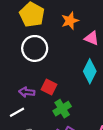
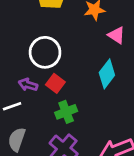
white circle: (35, 48) -> (45, 52), moved

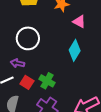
red square: (55, 83) -> (27, 82), moved
green cross: (66, 112) -> (47, 81), turned -35

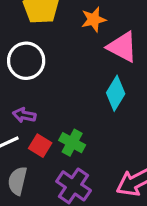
pink triangle: (79, 22) -> (122, 47), size x1.5
white circle: (28, 38) -> (26, 61), moved

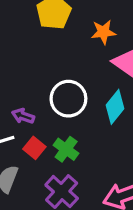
white circle: (26, 61) -> (68, 99), moved

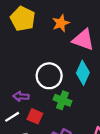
green cross: (66, 149) -> (62, 100), moved

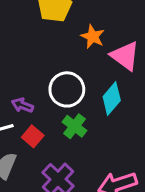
orange star: (61, 23) -> (93, 37), moved, turned 30

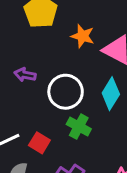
purple arrow: (22, 105) -> (25, 75), moved

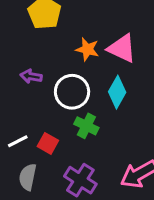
orange star: (83, 36) -> (87, 49), moved

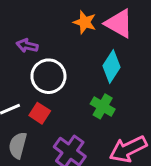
white circle: (72, 92) -> (48, 76), moved
green cross: (86, 126) -> (103, 106), moved

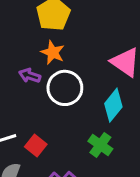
orange star: (85, 22) -> (53, 52), moved
white circle: (48, 76) -> (65, 88), moved

